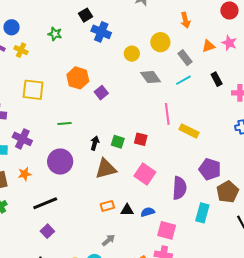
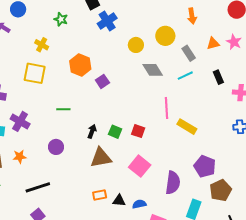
blue cross: (101, 32) -> (107, 21), turned 30
yellow cross: (21, 50) -> (42, 45), moved
purple circle: (60, 162) -> (56, 147), size x0.6

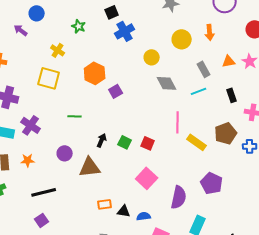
yellow circle: (165, 36) -> (182, 39), moved
brown triangle: (101, 158) -> (90, 167), moved
brown pentagon: (221, 190) -> (226, 133), moved

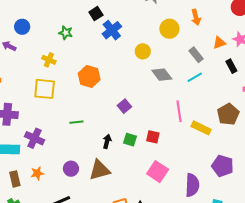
purple square: (116, 91) -> (124, 106), moved
black rectangle: (232, 95) -> (231, 66), moved
purple circle: (65, 153) -> (71, 169), moved

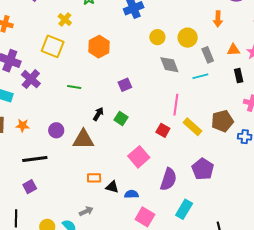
yellow circle: (169, 29) -> (188, 38), moved
red square: (153, 137) -> (163, 130), moved
purple cross: (34, 138) -> (31, 79), moved

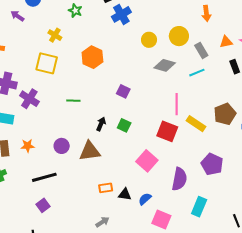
gray diamond: (169, 65) -> (165, 65), turned -45
purple square: (125, 85) -> (123, 91), turned -32
red square: (163, 130) -> (167, 131), size x1.5
blue semicircle: (131, 194) -> (145, 199), turned -32

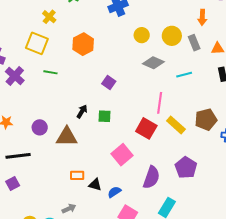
gray rectangle: (201, 50) -> (194, 43), moved
green line: (73, 101) -> (50, 72), moved
green square: (124, 125) -> (105, 116), turned -32

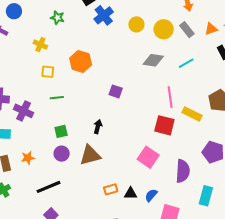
yellow circle: (142, 35) -> (136, 24), moved
yellow square: (37, 43) -> (48, 72), moved, size x0.6
green square: (105, 116) -> (61, 131), moved

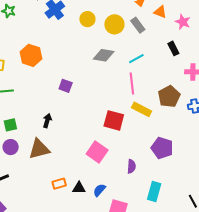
orange triangle: (211, 29) -> (160, 12), moved, turned 40
pink line: (170, 97) -> (132, 84), moved
purple semicircle: (183, 171) -> (131, 166), size x0.6

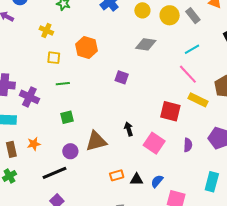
gray diamond: (104, 55) -> (146, 44), moved
pink line: (132, 84) -> (188, 74), turned -35
black arrow: (47, 121) -> (129, 129), moved, turned -32
purple circle: (11, 147) -> (70, 151), moved
purple semicircle: (131, 166) -> (188, 145), moved

